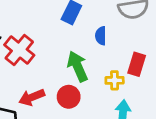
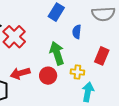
yellow cross: (115, 80) -> (77, 72), moved

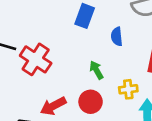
green arrow: (57, 53) -> (96, 70), size x0.6

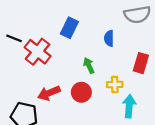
blue rectangle: (85, 16) -> (69, 28), moved

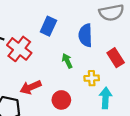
blue semicircle: (109, 38) -> (85, 35), size x1.5
red rectangle: (141, 63) -> (116, 58), turned -48
red circle: (81, 92) -> (61, 100), moved

